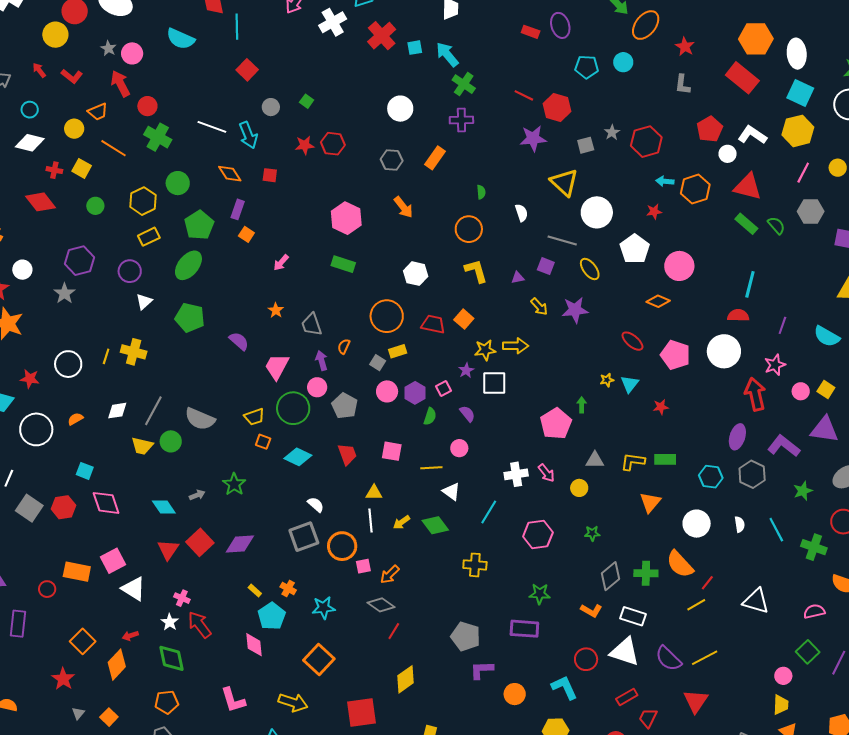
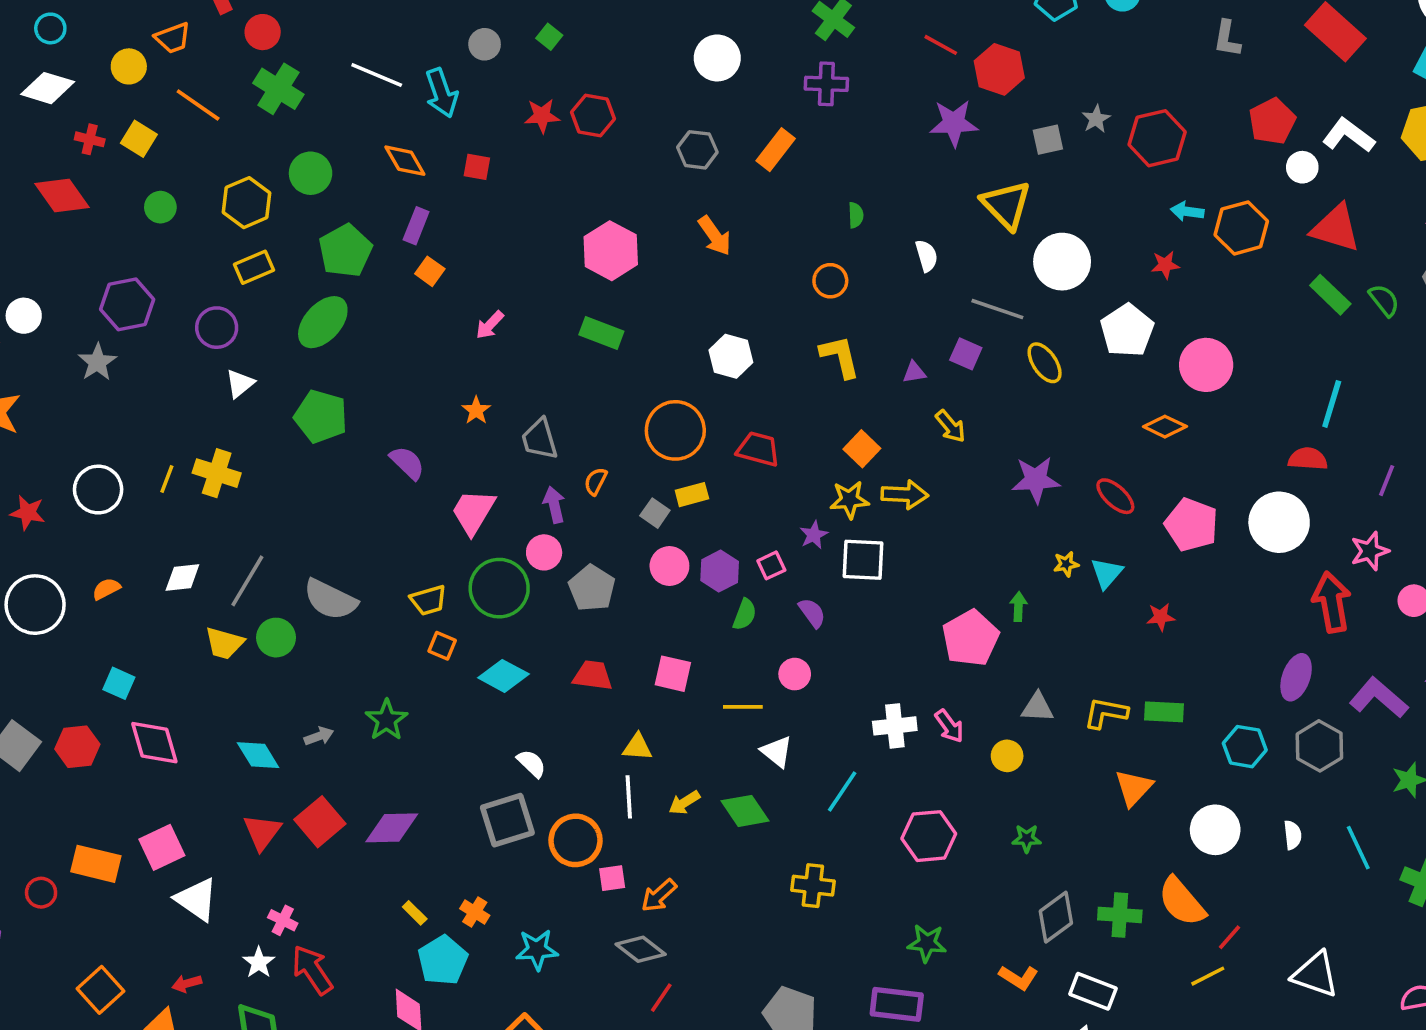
orange circle: (469, 229) -> (830, 281), size x0.7
purple star: (575, 310) -> (1036, 480), moved
orange square: (464, 319) -> (862, 449), moved
red trapezoid: (347, 454) -> (593, 675), turned -65

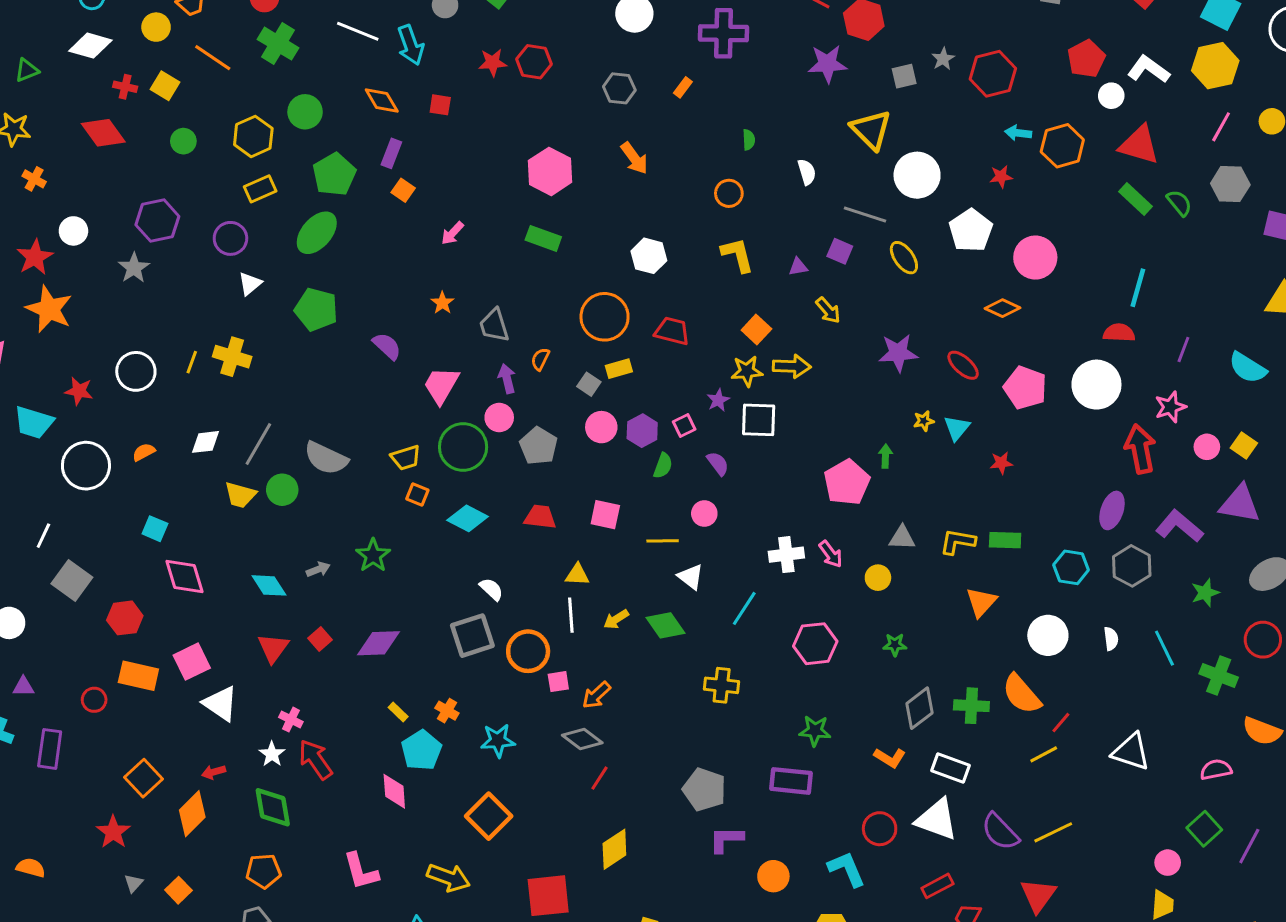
purple cross: (826, 84) -> (723, 33), size x1.4
orange rectangle: (776, 150) -> (683, 87), size x0.6
red hexagon: (77, 747) -> (125, 618), moved
red square: (320, 822) -> (320, 639), size x0.6

